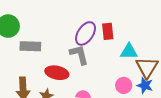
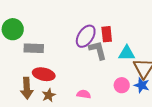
gray L-shape: (79, 55) -> (98, 50), moved
red ellipse: (57, 73) -> (44, 74), moved

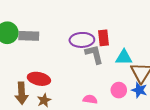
purple ellipse: (86, 36) -> (82, 40), turned 55
gray rectangle: (34, 48) -> (29, 36), moved
pink semicircle: (84, 94) -> (90, 99), moved

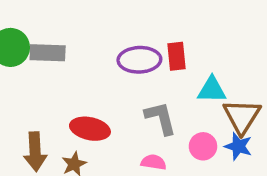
gray L-shape: (94, 54) -> (161, 118), moved
red ellipse: (39, 79) -> (90, 129), moved

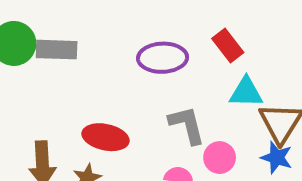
red rectangle: (176, 56) -> (228, 46), moved, turned -32
pink circle: (203, 146) -> (220, 158), moved

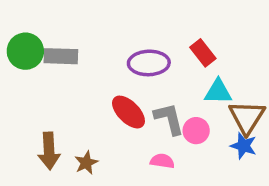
red ellipse: (105, 137) -> (128, 112), moved, turned 33
pink circle: (220, 158) -> (196, 131), moved

